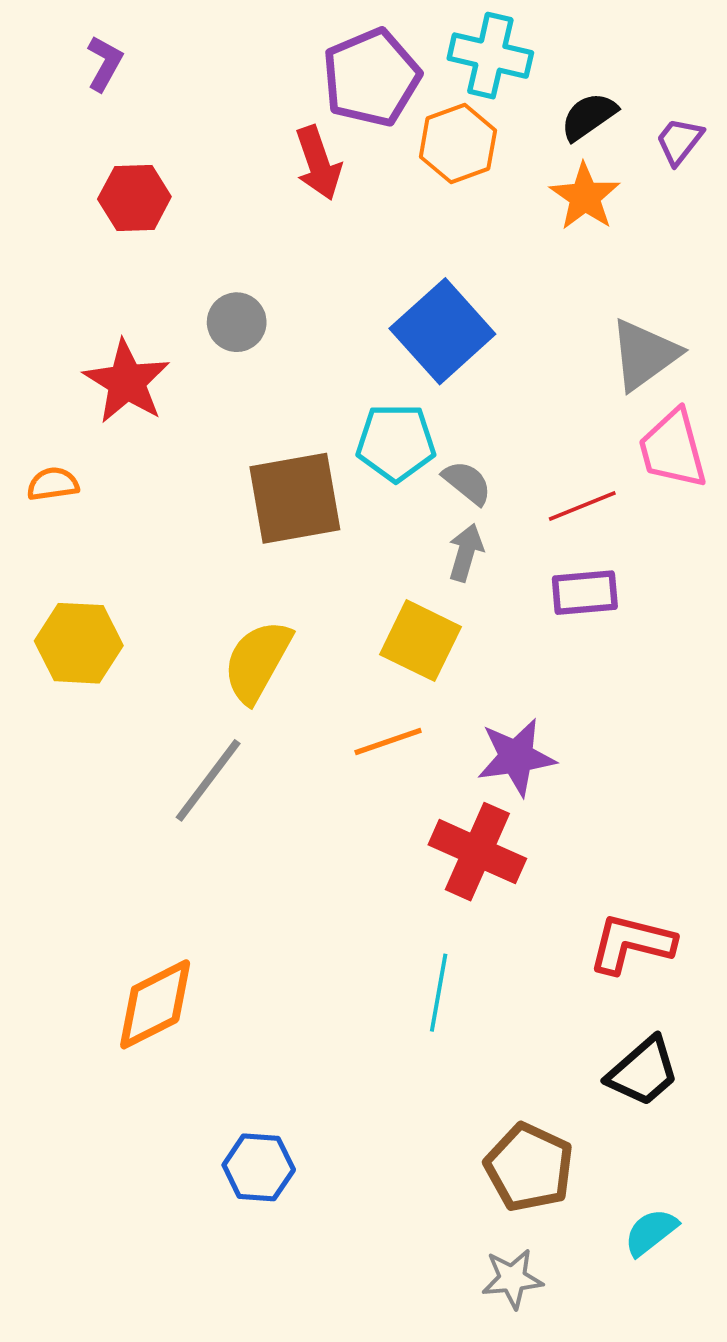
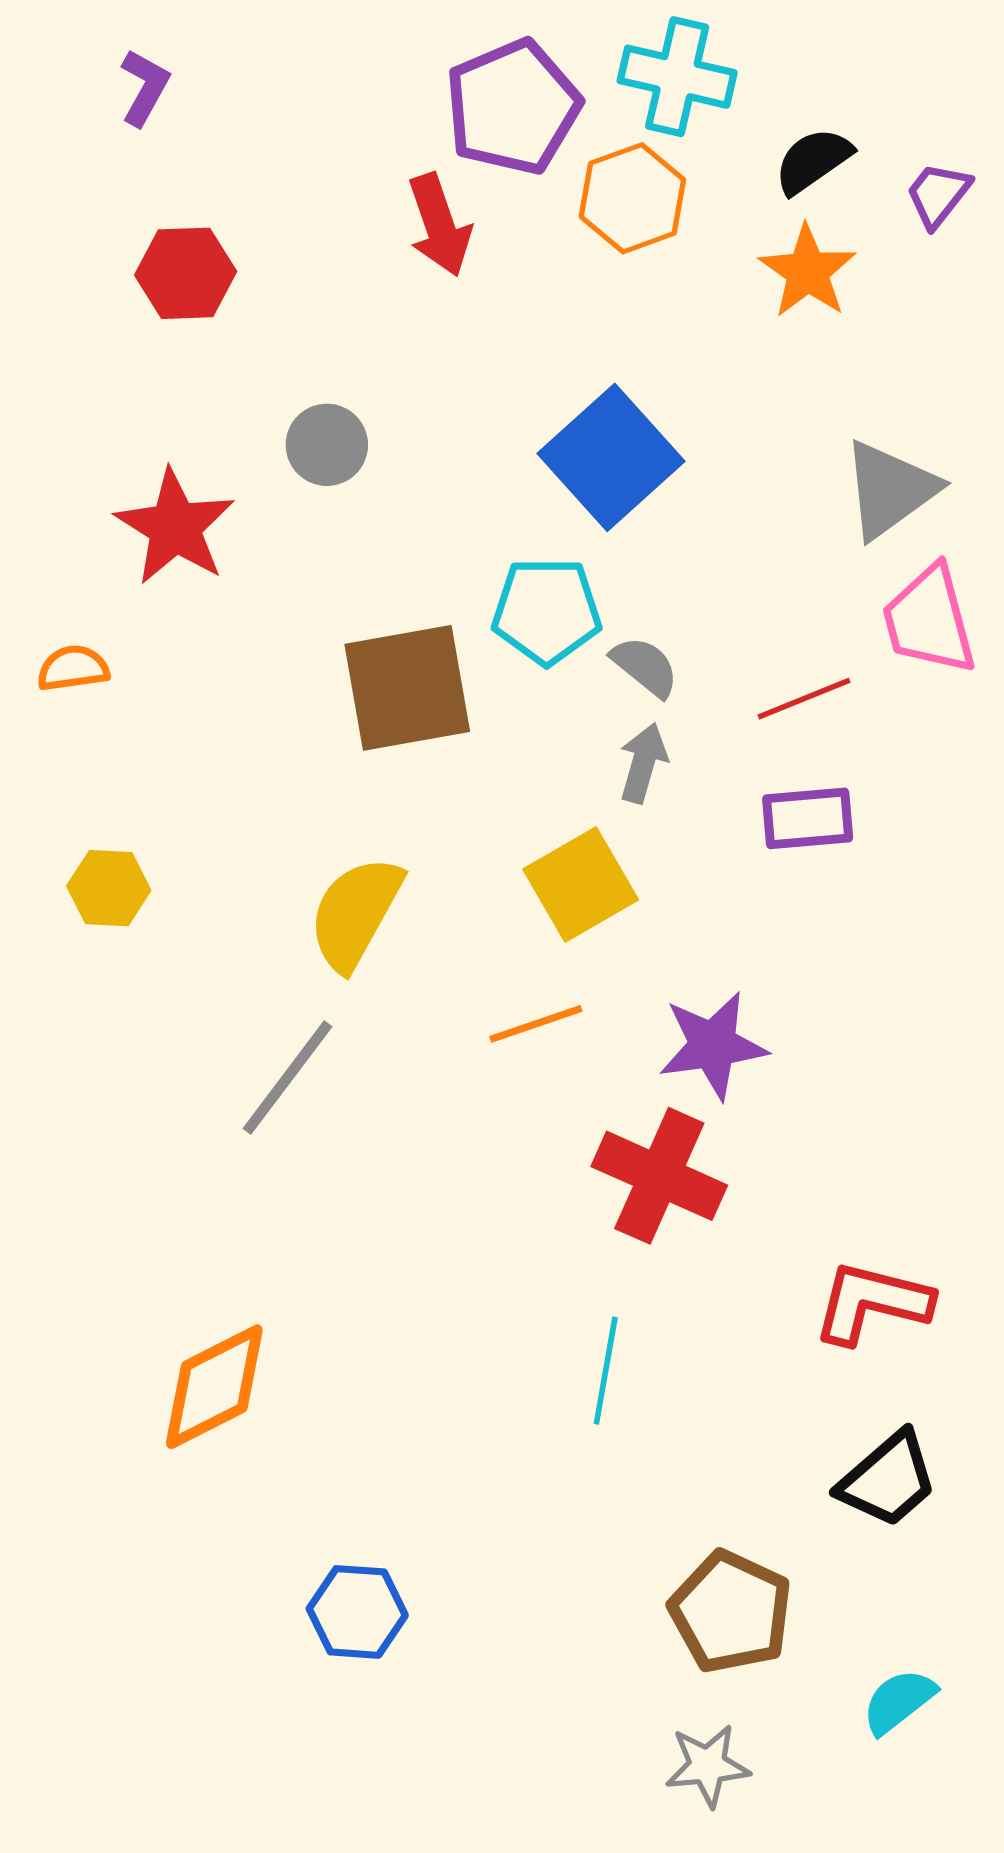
yellow square: (420, 641) -> (581, 885), turned 34
yellow hexagon: (79, 643) -> (109, 888), size x0.7

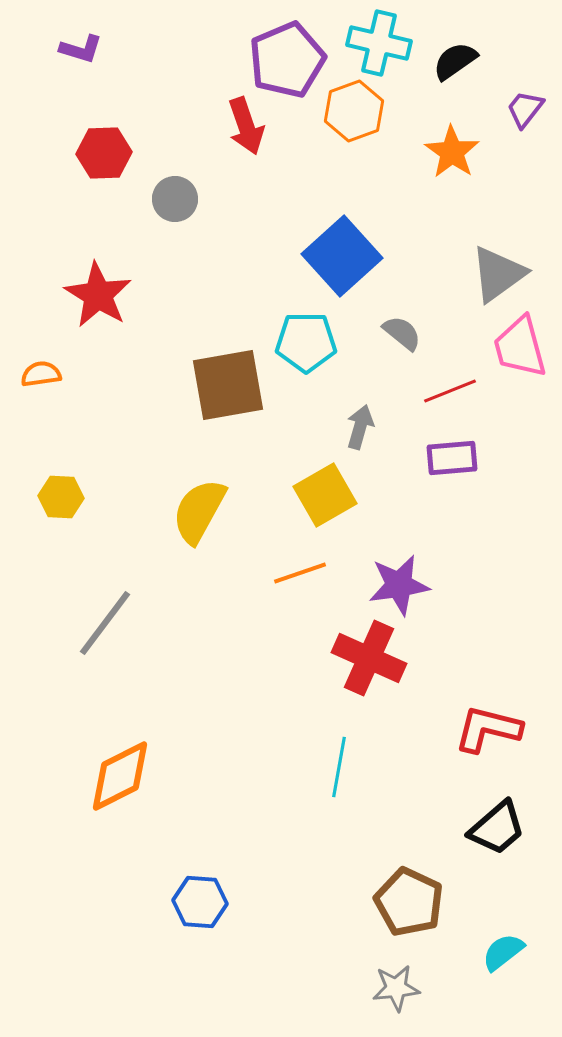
purple L-shape: (145, 87) -> (81, 49), turned 78
black semicircle: (813, 161) -> (455, 61), moved
gray circle: (327, 445) -> (175, 199), moved
gray semicircle: (645, 666) -> (402, 333), moved
gray line: (288, 1078) -> (105, 623), moved

